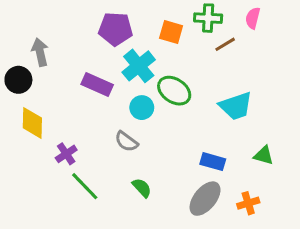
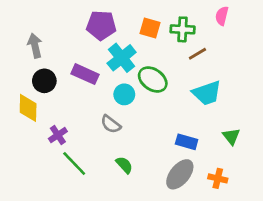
green cross: (208, 18) -> (183, 29), moved
brown line: (225, 44) -> (197, 54), moved
black circle: (18, 80) -> (44, 81), moved
green triangle: (264, 155) -> (231, 136), turned 36
orange cross: (248, 203) -> (218, 178), turned 30

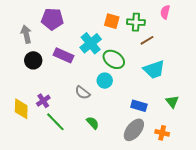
purple pentagon: (101, 25) -> (52, 19), moved
cyan circle: (124, 94) -> (105, 81), moved
yellow diamond: (28, 108) -> (21, 109), moved

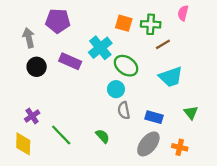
gray semicircle: (83, 93) -> (124, 110), moved, turned 42
purple cross: (43, 101) -> (32, 116), moved
yellow diamond: (21, 109) -> (23, 144), moved

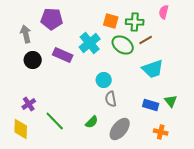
green ellipse: (126, 66) -> (123, 45), moved
blue rectangle: (154, 117) -> (151, 105), moved
green semicircle: (103, 136) -> (92, 122), turned 88
gray ellipse: (148, 144) -> (120, 129), moved

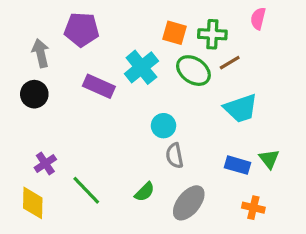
black circle: (33, 60) -> (34, 94), moved

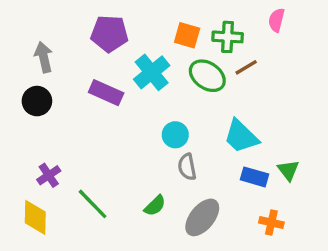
purple pentagon: (82, 30) -> (109, 34), moved
cyan trapezoid: (241, 108) -> (241, 136), moved, turned 63

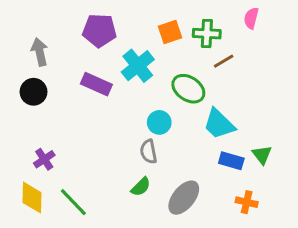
orange square: (187, 35) -> (170, 32), turned -35
green ellipse: (207, 76) -> (188, 89), moved
gray semicircle: (187, 167) -> (148, 152), moved
green line: (93, 204) -> (73, 202), moved

